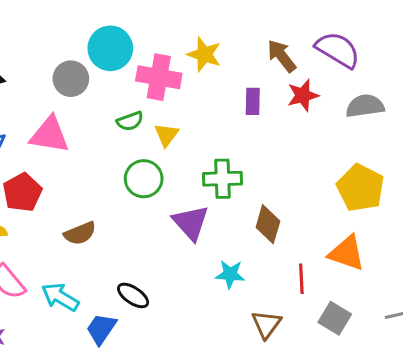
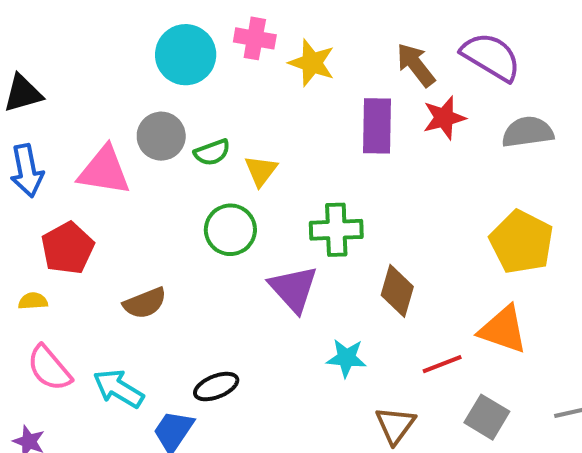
pink cross: (159, 77) -> (255, 38), moved, size x0.7
gray circle: (71, 79) -> (161, 136), moved
purple rectangle: (253, 101) -> (377, 126), size x1.5
red line: (301, 279) -> (442, 364), turned 72
black ellipse: (133, 295) -> (216, 387), turned -56

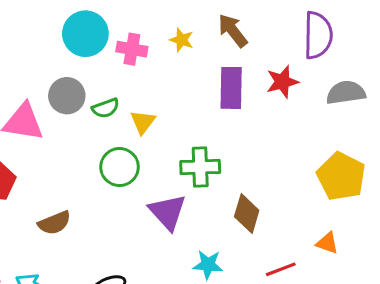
pink cross: (255, 38) -> (132, 49), moved
purple semicircle: (491, 57) -> (318, 35), turned 60
yellow star: (312, 63) -> (182, 40), size x0.7
brown arrow: (416, 65) -> (233, 31), moved
orange triangle: (503, 330) -> (327, 243), size x0.6

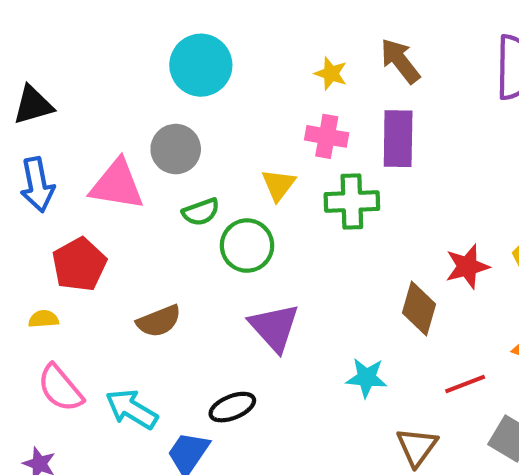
pink cross: (132, 49) -> (327, 136), moved
red star: (282, 82) -> (467, 267), moved
green semicircle: (106, 108) -> (201, 212), moved
green cross: (200, 167) -> (352, 201), moved
purple triangle: (168, 212) -> (274, 327), moved

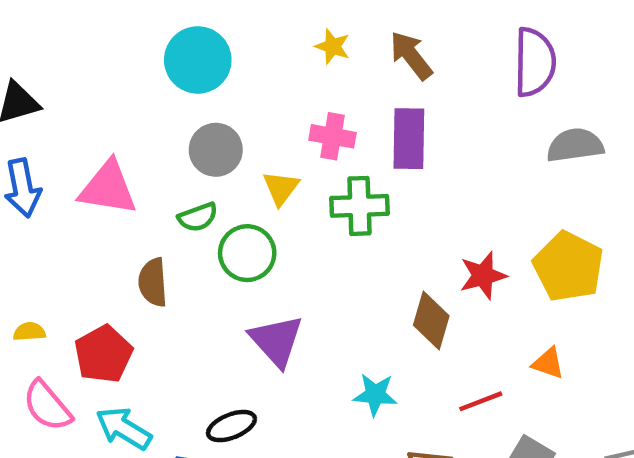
yellow star: (331, 74) -> (333, 46), moved
gray circle: (176, 149) -> (216, 150), moved
red pentagon: (79, 264) -> (103, 354), moved
brown semicircle: (159, 321) -> (153, 282), moved, turned 108

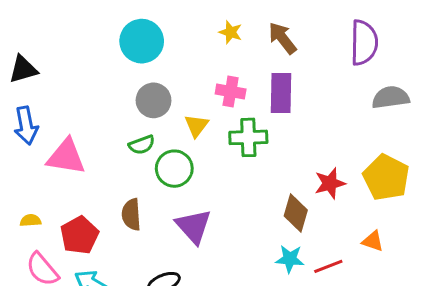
pink triangle: (108, 188) -> (66, 157), moved
brown semicircle: (153, 282) -> (131, 214), moved
cyan star: (375, 395) -> (290, 259), moved

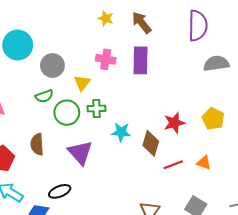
cyan circle: (142, 41) -> (18, 45), moved
green cross: (248, 137) -> (96, 108), moved, size x0.7
yellow pentagon: (386, 177) -> (213, 119), size x0.7
cyan star: (290, 259) -> (121, 132), moved
red line: (328, 266) -> (173, 165), moved

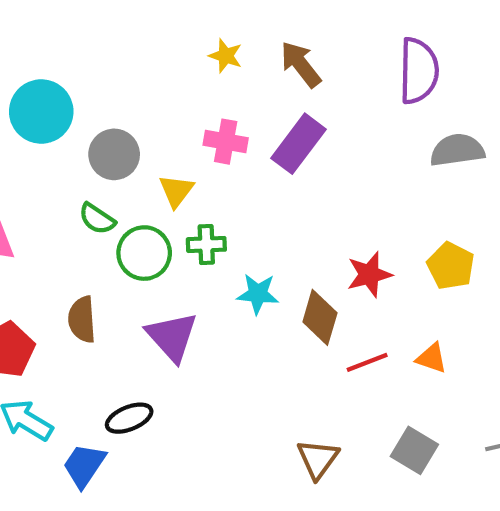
purple rectangle: (140, 60) -> (299, 144), turned 36
green semicircle: (44, 96) -> (97, 219), turned 54

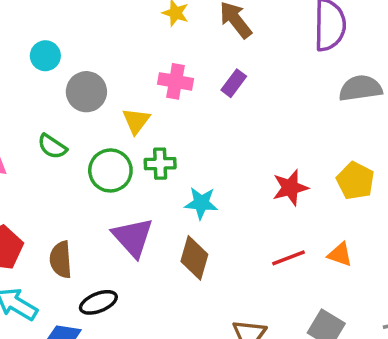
cyan circle: (41, 112) -> (45, 56), moved, size x0.6
purple rectangle: (299, 144) -> (234, 83), size x0.6
green semicircle: (97, 219) -> (52, 147), moved
brown diamond: (320, 317) -> (194, 258), moved
brown semicircle: (82, 320) -> (61, 260), moved

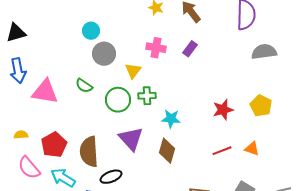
cyan circle: (45, 56) -> (91, 31), moved
brown semicircle: (61, 260) -> (89, 152), size x1.4

